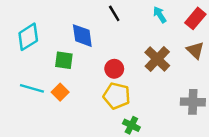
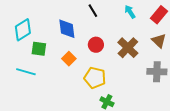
green square: (64, 60) -> (39, 49), moved
red circle: (114, 69) -> (96, 45), moved
orange square: (60, 92) -> (69, 59), moved
gray cross: (193, 102) -> (157, 72), moved

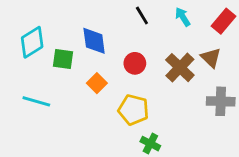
black line: (93, 11) -> (142, 15), moved
brown triangle: (159, 41) -> (211, 58), moved
green square: (39, 49) -> (63, 59), moved

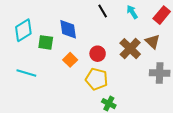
red circle: (135, 63) -> (98, 54), moved

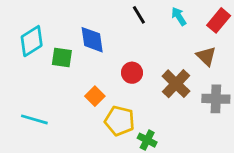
brown cross: (130, 49) -> (176, 84), moved
orange square: (70, 60) -> (95, 96), moved
cyan line: (26, 73) -> (34, 119), moved
yellow pentagon: (97, 79) -> (120, 121), moved

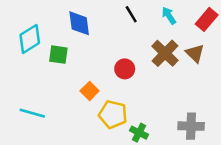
blue diamond: (92, 40) -> (79, 23), moved
brown cross: (176, 84) -> (165, 53), moved
gray cross: (216, 99) -> (191, 126), moved

